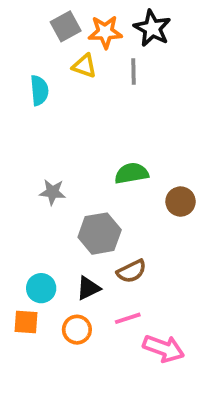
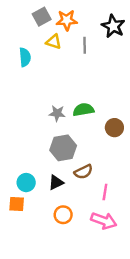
black star: (152, 28) -> (113, 26), moved
gray star: (52, 192) -> (57, 113), moved
pink line: (128, 318) -> (105, 192), moved, turned -63
orange circle: (77, 330) -> (63, 215), moved

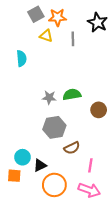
cyan semicircle: (25, 57) -> (21, 58), moved
black triangle: (56, 183) -> (40, 165), moved
orange circle: (63, 215) -> (54, 185), size x1.5

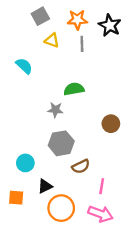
orange star: (57, 17) -> (77, 20), moved
cyan semicircle: (21, 58) -> (24, 66), turned -42
green semicircle: (72, 94) -> (74, 89), moved
cyan circle: (22, 157) -> (25, 163), moved

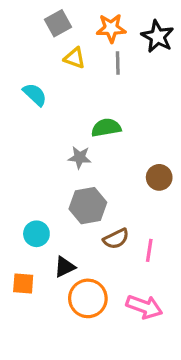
pink line: (102, 186) -> (149, 250), moved

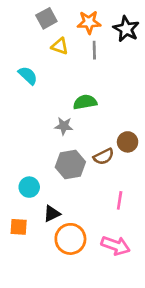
brown semicircle: (116, 239) -> (104, 157), moved

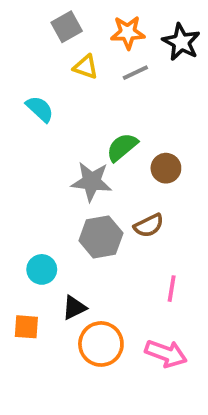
gray line: (94, 50) -> (135, 73), turned 66
green semicircle: (85, 102) -> (122, 147), turned -30
gray star: (64, 126) -> (91, 182), size x1.5
brown circle: (128, 142) -> (166, 168), moved

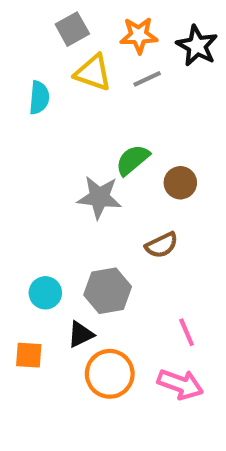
yellow triangle: (86, 67) -> (93, 73), size x1.4
cyan semicircle: (40, 109) -> (39, 98), moved, turned 52
gray hexagon: (101, 237) -> (108, 291), moved
pink line: (172, 289) -> (187, 332), moved, turned -32

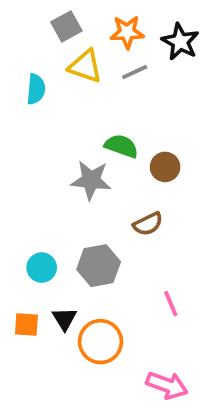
green semicircle: (133, 160) -> (121, 146), turned 60
black triangle: (81, 334) -> (64, 319), moved, turned -36
pink arrow: (180, 384) -> (167, 385), moved

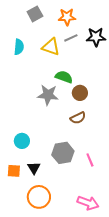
black star: (180, 42) -> (96, 37), moved, turned -30
yellow triangle: (85, 66) -> (51, 47), moved
brown circle: (165, 167) -> (80, 93), moved
gray hexagon: (99, 266) -> (63, 153), moved
orange circle: (101, 342) -> (39, 197), moved

